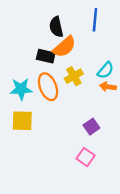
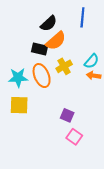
black semicircle: (56, 27) -> (49, 23), turned -120
purple square: (91, 127) -> (67, 115), moved, turned -32

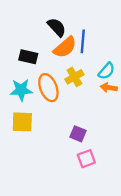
blue line: (82, 17) -> (83, 41), moved
black semicircle: (49, 23) -> (57, 27), turned -90
black rectangle: (40, 49) -> (28, 57), moved
pink square: (74, 137) -> (86, 159), turned 35

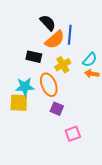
black rectangle: (28, 57) -> (34, 57), moved
orange ellipse: (48, 88) -> (49, 85), moved
cyan star: (21, 90) -> (25, 87), moved
purple square: (78, 134) -> (57, 109), moved

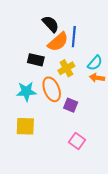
yellow square: (19, 103) -> (25, 126), moved
purple square: (57, 109) -> (71, 105), moved
pink square: (73, 134) -> (77, 141), turned -35

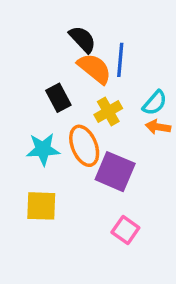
orange semicircle: (58, 42) -> (94, 68), turned -100
black rectangle: (36, 60) -> (58, 98), turned 49
purple square: (71, 105) -> (115, 172), size x1.6

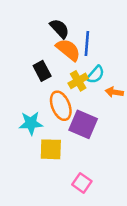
cyan semicircle: (155, 103) -> (96, 75), moved
cyan star: (43, 149) -> (31, 123), moved
yellow square: (41, 206) -> (51, 149), moved
pink square: (125, 230) -> (82, 183), moved

